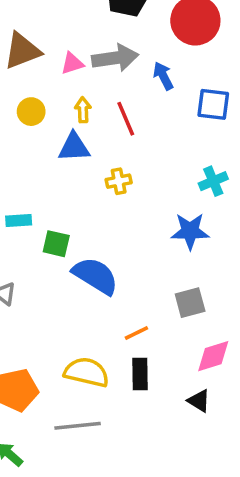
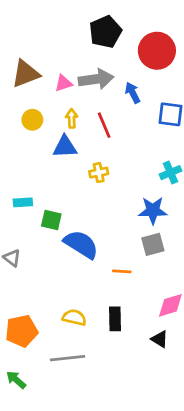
gray square: (190, 303) -> (153, 244), moved
orange line: (136, 333) -> (122, 271), moved, turned 30
yellow semicircle: (86, 372) -> (74, 317), size x0.7

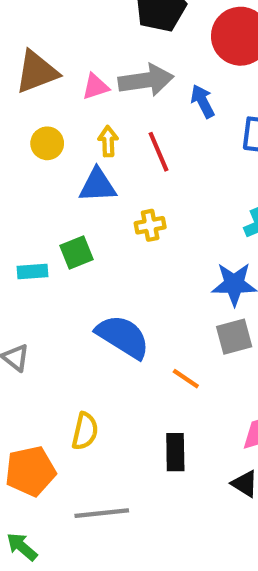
green square: (51, 220) -> (77, 253), moved, turned -35
orange line: (122, 271) -> (186, 379), turned 30
yellow semicircle: (74, 317) -> (85, 431), moved, turned 90

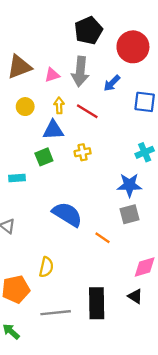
gray arrow: (146, 80) -> (80, 71), turned 104
blue arrow: (203, 101) -> (112, 83), turned -108
red line: (159, 152) -> (87, 111), turned -35
green square: (77, 253) -> (44, 157), moved
black rectangle: (175, 452) -> (97, 303), moved, size x1.5

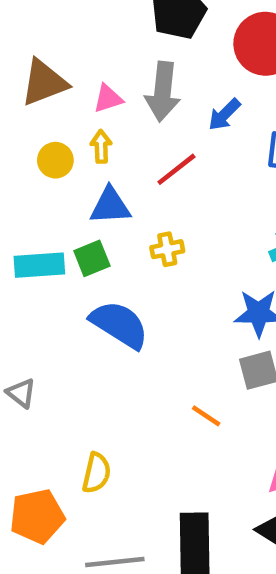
yellow arrow: (59, 105) -> (101, 146), moved
red line: (87, 111) -> (176, 169), turned -70
cyan rectangle: (17, 178) -> (39, 265), moved, size x1.5
blue semicircle: (67, 214) -> (119, 325), moved

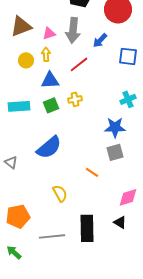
green square: (92, 258) -> (51, 105), moved
blue semicircle: (119, 325) -> (49, 147), moved, turned 108
yellow semicircle: (96, 473) -> (60, 193), moved, turned -42

